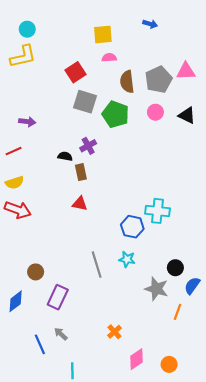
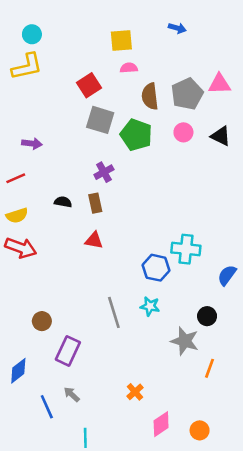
black semicircle: (65, 156) -> (63, 202), moved
blue semicircle: (192, 286) -> (227, 275), moved
blue diamond: (16, 301) -> (18, 371), moved

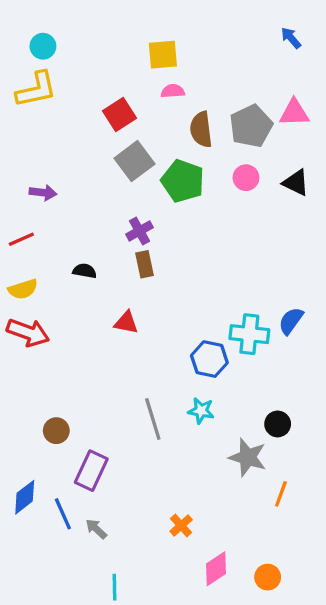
blue arrow: (177, 28) -> (291, 38), moved, turned -147
gray square: (100, 120) -> (134, 161), turned 36
brown rectangle: (95, 203) -> (144, 264), moved
blue semicircle: (227, 275) -> (291, 321), moved
blue line: (47, 407) -> (63, 514), moved

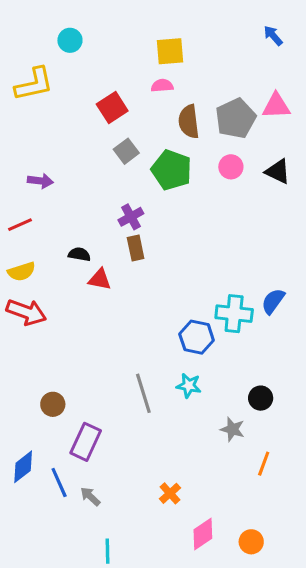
cyan circle: (43, 46) -> (70, 40), moved
yellow square: (163, 55) -> (170, 51), moved
gray square: (134, 161) -> (126, 151), size x0.7
red triangle: (126, 322) -> (100, 279), moved
gray star: (248, 457) -> (232, 429), size x0.7

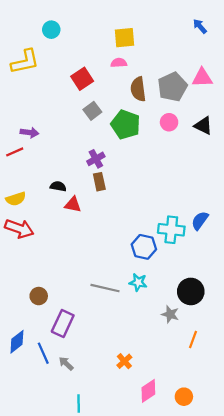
red line: (20, 225) -> (15, 152), moved
gray line: (143, 393) -> (105, 288), turned -60
black circle: (261, 398) -> (191, 291), size x1.5

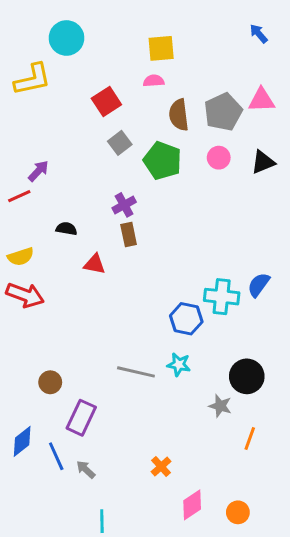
cyan circle: (51, 30) -> (66, 38), size x1.5
black triangle: (203, 126) -> (263, 162), turned -48
purple arrow: (30, 133) -> (38, 171), turned -54
black semicircle: (58, 186) -> (66, 229), moved

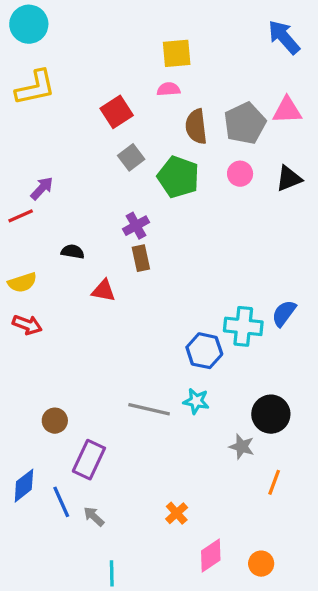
blue arrow: (259, 34) -> (284, 37), size x1.6
cyan circle: (66, 38) -> (29, 24), moved
red arrow: (25, 295) -> (27, 325), size x0.7

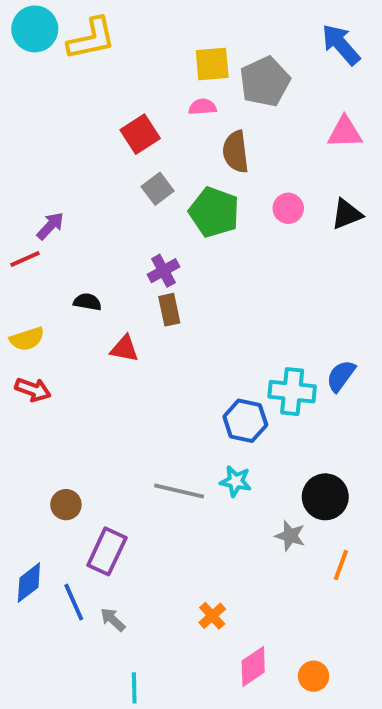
yellow L-shape: (35, 88) -> (91, 39), moved
gray pentagon: (245, 123) -> (265, 82), moved
orange line: (274, 482) -> (341, 565), moved

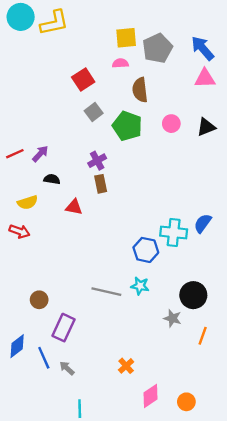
blue arrow: (341, 45) -> (203, 48), moved
purple arrow: (50, 226) -> (40, 154), moved
yellow semicircle: (27, 339) -> (28, 202), moved

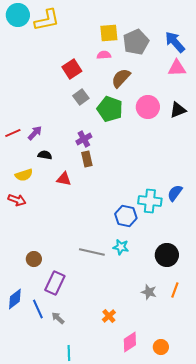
brown semicircle: (140, 90) -> (121, 78), turned 50
pink circle: (171, 124) -> (148, 107), size x1.5
gray star: (172, 318) -> (149, 292), moved

